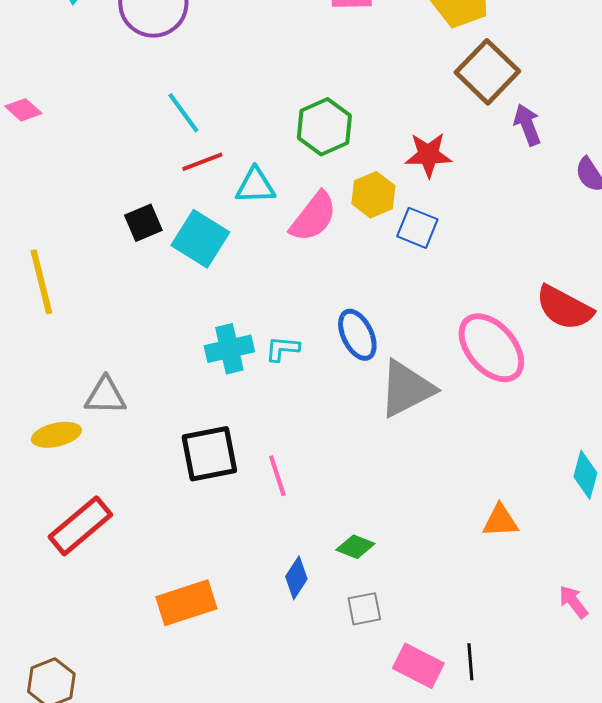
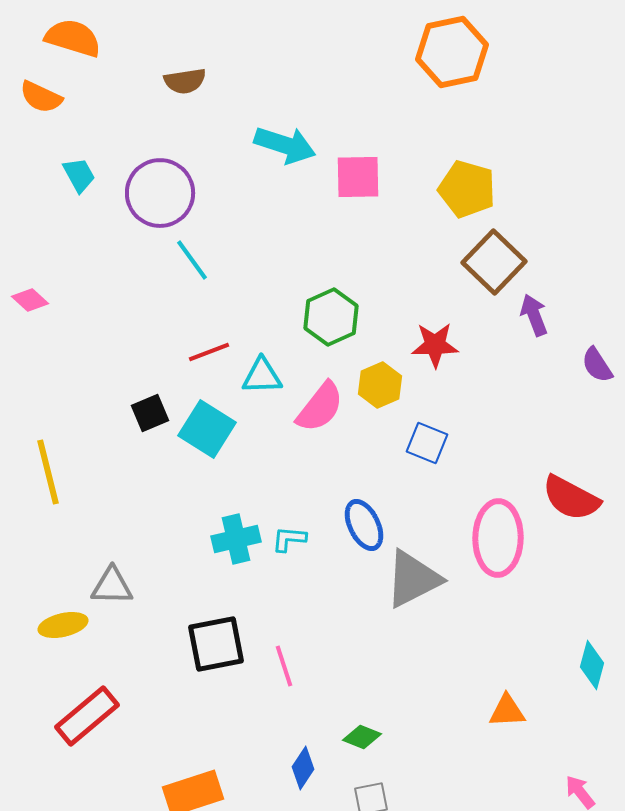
cyan line: (183, 113) -> (192, 260), moved
blue square: (417, 228) -> (427, 443), moved
pink ellipse: (491, 348) -> (498, 538), turned 42

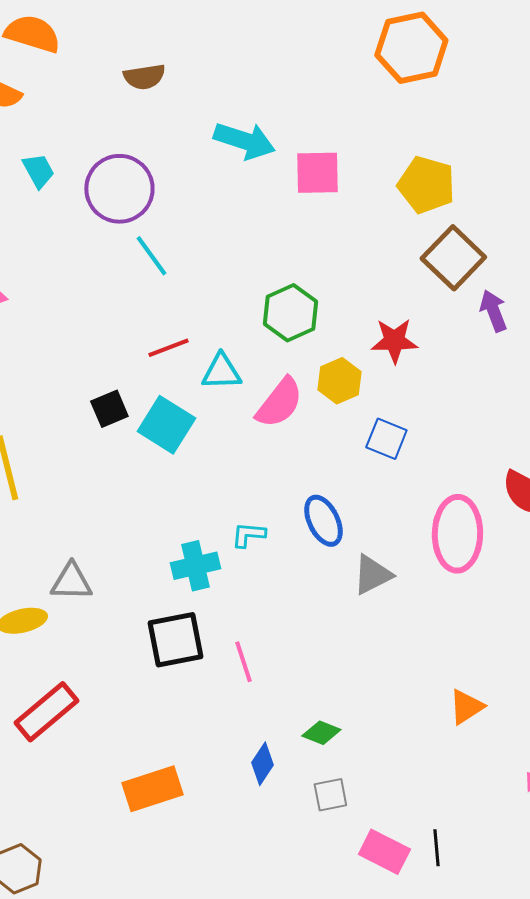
cyan cross: (236, 539) -> (195, 566), moved
gray triangle: (413, 579) -> (372, 575), size x0.7
orange triangle: (507, 711) -> (466, 707), turned -30

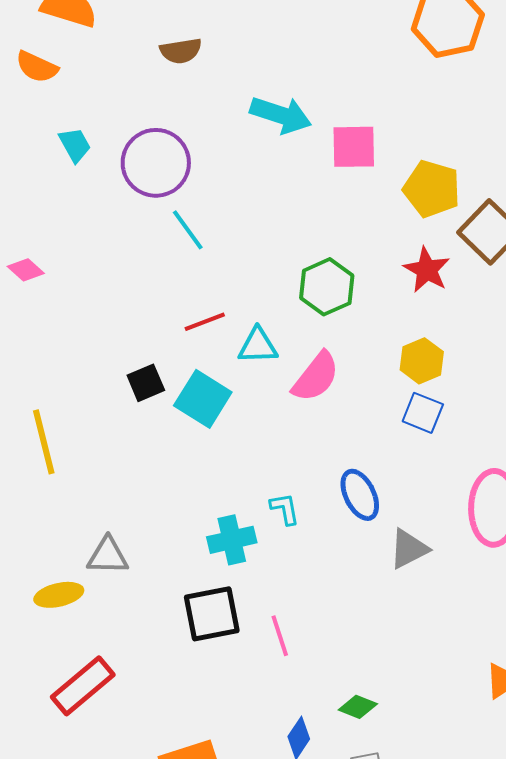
yellow pentagon: (426, 185) -> (432, 189), moved
red star: (394, 341) -> (427, 270), moved, turned 30
yellow hexagon: (339, 381) -> (422, 361), moved
cyan L-shape: (248, 535) -> (285, 509), turned 75

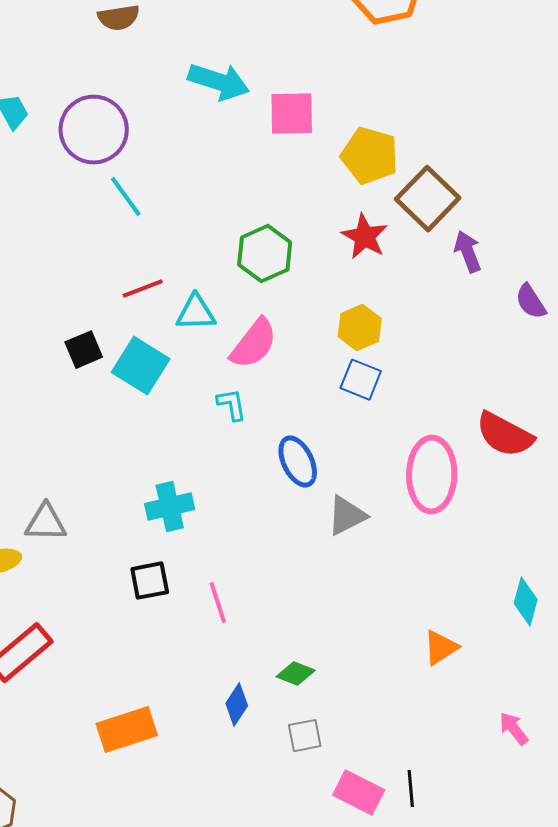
cyan L-shape: (285, 509) -> (232, 405), moved
black square: (212, 614) -> (150, 581), size x0.7

